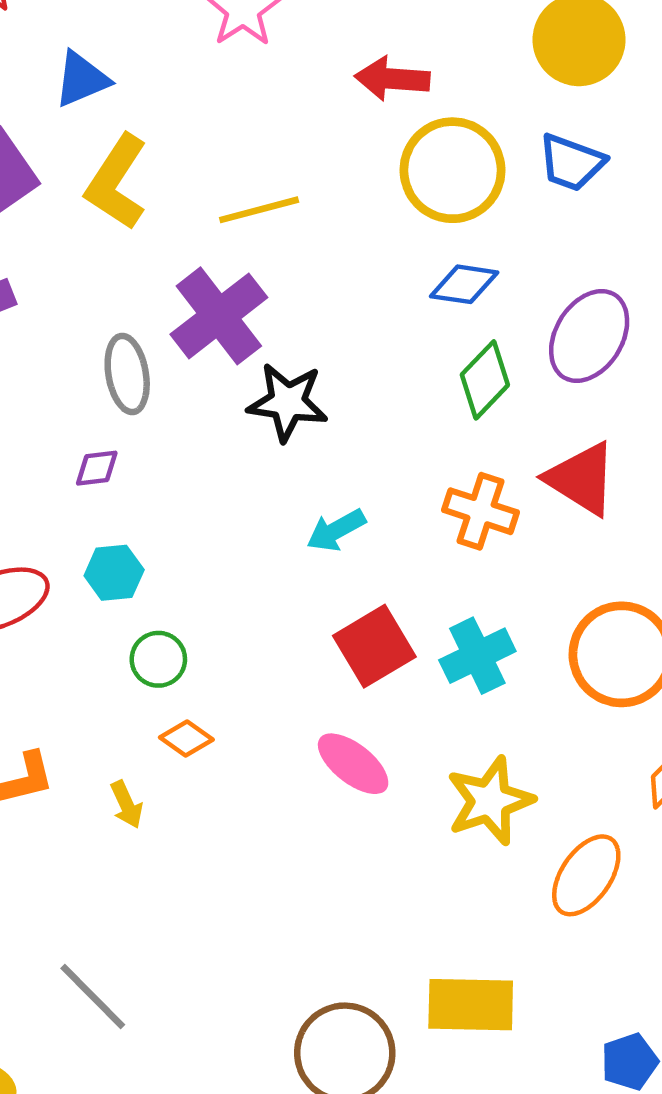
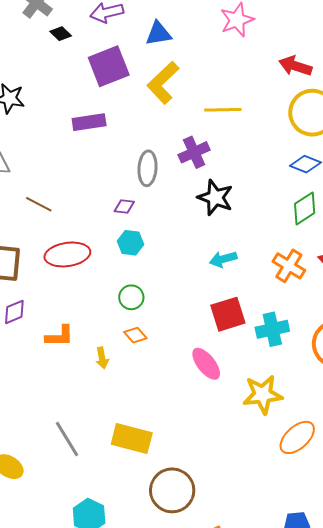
purple cross: (219, 316) -> (194, 152), size x0.7
cyan hexagon: (114, 573) -> (131, 243), moved
yellow rectangle: (471, 1005) -> (132, 439), moved

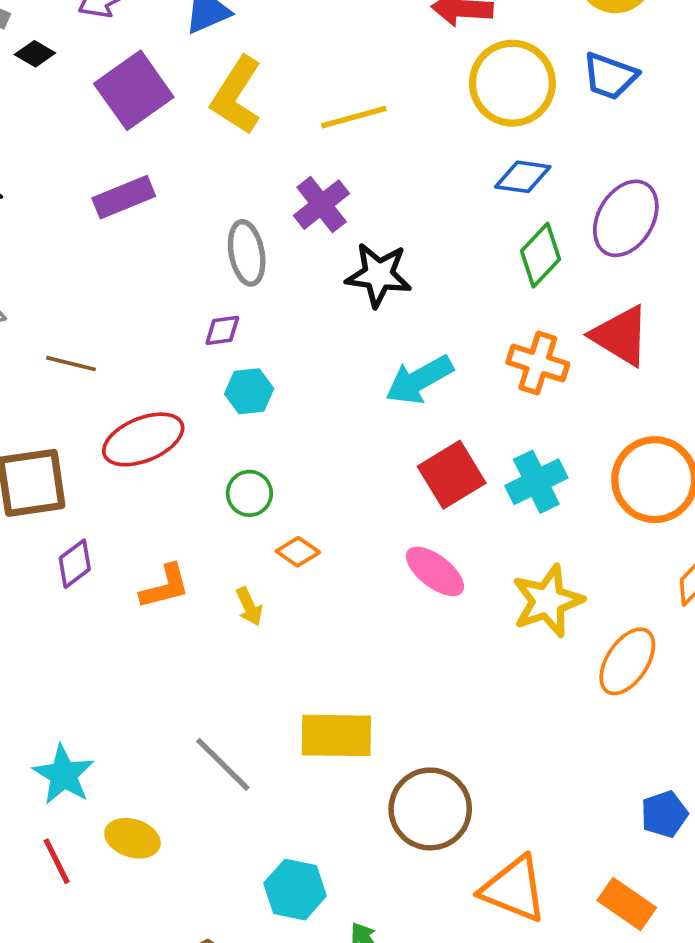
cyan arrow: (223, 259) -> (419, 380), size x1.4
green circle: (131, 297) -> (249, 493), moved

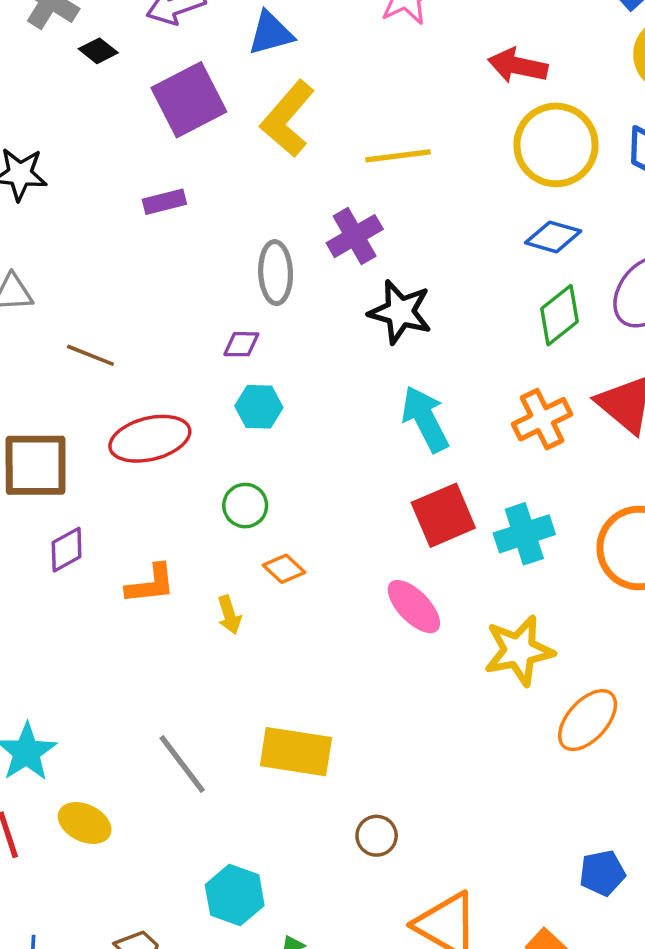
purple rectangle: (124, 197) -> (164, 202), size x0.7
orange cross: (538, 363) -> (542, 419), turned 38
cyan arrow: (419, 380) -> (425, 419), turned 84
brown circle: (430, 809) -> (377, 836), size x0.5

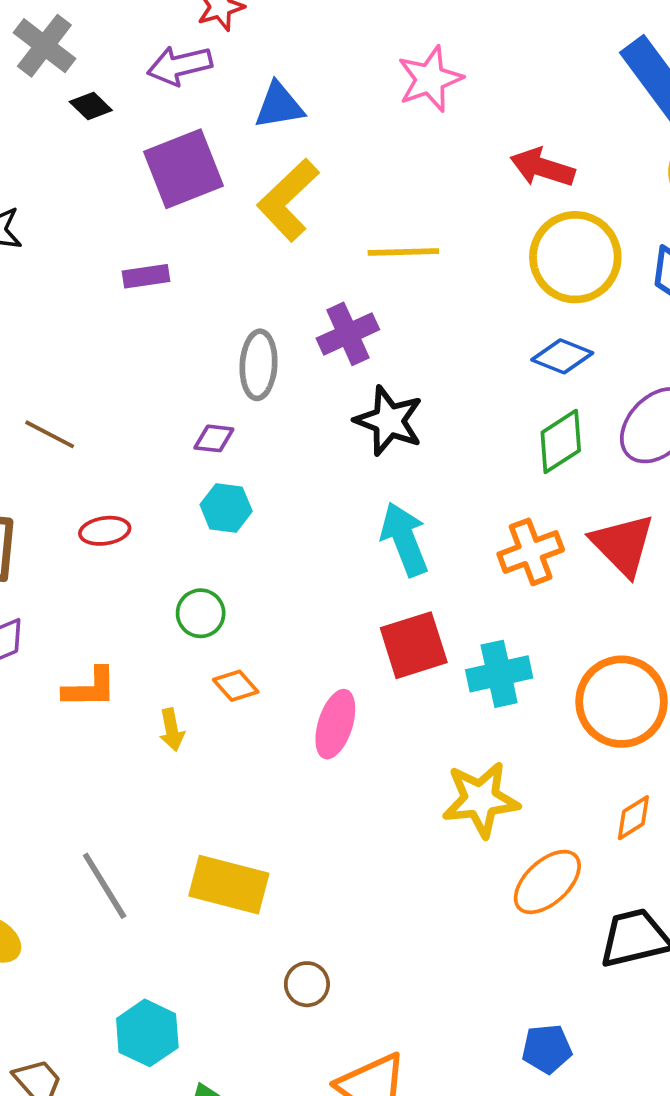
red ellipse: (150, 439) -> (105, 531), size x0.6
pink ellipse: (414, 607) -> (335, 724), moved, turned 56

